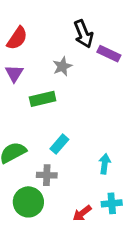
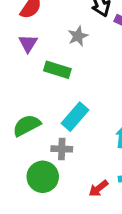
green rectangle: (43, 99) -> (57, 70), turned 30
cyan rectangle: (59, 144) -> (75, 117), size x1.4

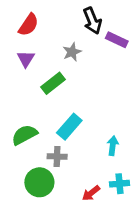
green rectangle: (57, 70) -> (53, 83), turned -55

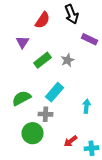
red semicircle: (29, 25) -> (42, 20), moved
purple rectangle: (117, 40) -> (90, 39), moved
gray star: (72, 52) -> (68, 60), moved
cyan cross: (120, 184) -> (92, 148), moved

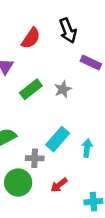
cyan rectangle: (54, 92) -> (58, 139), moved
red arrow: (70, 141) -> (59, 185), moved

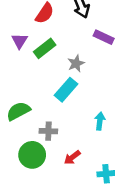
green rectangle: (31, 89) -> (45, 48), moved
cyan rectangle: (58, 139) -> (66, 90), moved

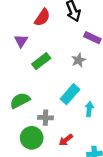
green rectangle: (45, 48) -> (41, 61), moved
gray star: (76, 63) -> (79, 60), moved
cyan rectangle: (66, 90) -> (70, 94), moved

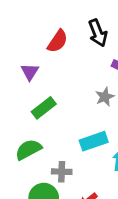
green rectangle: (41, 61) -> (44, 108), moved
cyan rectangle: (70, 94) -> (94, 141), turned 30

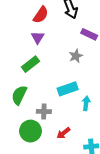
purple triangle: (30, 72) -> (38, 37), moved
green semicircle: (28, 150) -> (19, 95), turned -36

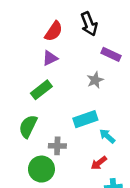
purple triangle: (38, 37) -> (50, 58), turned 32
cyan arrow: (86, 103) -> (107, 136), turned -56
red arrow: (63, 133) -> (99, 163), moved

